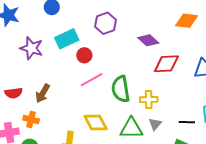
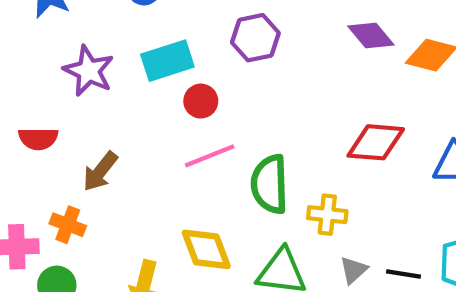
purple diamond: (148, 40) -> (371, 35), moved
red semicircle: (14, 93) -> (38, 139), moved
gray triangle: (155, 124) -> (354, 270), moved

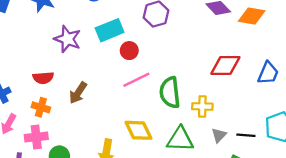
orange cross: (68, 225) -> (41, 107), moved

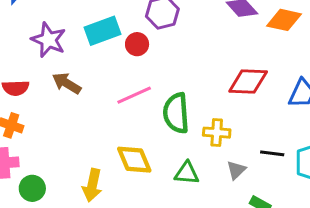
red circle: (129, 51) -> (137, 44), moved
brown arrow: (78, 93) -> (67, 83), moved, turned 85
black line: (246, 135) -> (272, 153), moved
green triangle: (180, 139) -> (187, 173), size x0.7

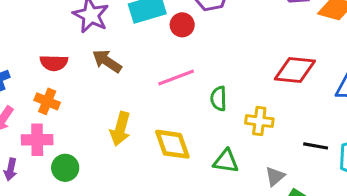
green semicircle: (176, 113) -> (219, 99), size x0.6
gray triangle: (236, 170) -> (275, 176), moved
yellow arrow: (92, 185) -> (120, 129), moved

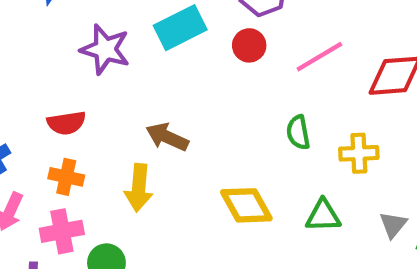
red circle: (182, 25) -> (249, 45), moved
brown arrow: (107, 61) -> (167, 137), moved
pink line: (176, 77) -> (319, 57), moved
yellow arrow: (120, 129) -> (139, 188), moved

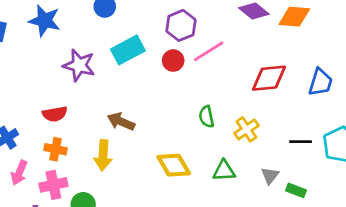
pink line: (319, 57) -> (209, 51), moved
yellow cross: (359, 153) -> (246, 129), turned -30

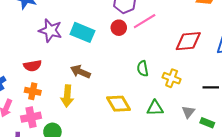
cyan rectangle: (128, 50) -> (82, 32), moved, turned 50
yellow cross: (246, 129) -> (172, 78), turned -36

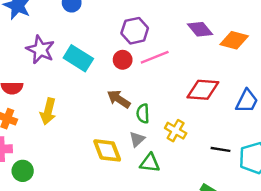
brown arrow: (80, 72) -> (119, 99), moved
yellow arrow: (67, 96) -> (48, 111), moved
gray triangle: (188, 112) -> (137, 139), moved

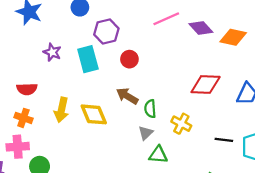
purple hexagon: (135, 31) -> (106, 31), moved
purple star: (40, 50) -> (52, 52), size x0.7
pink line: (155, 57) -> (166, 19), moved
cyan rectangle: (78, 58) -> (88, 59), turned 45
yellow diamond: (107, 150) -> (94, 114), moved

